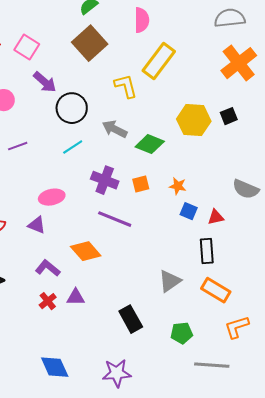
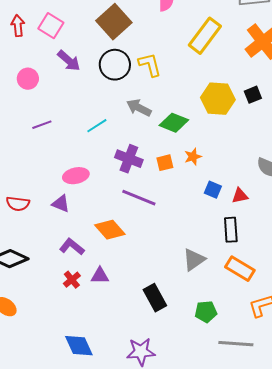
yellow rectangle: (159, 61) -> (205, 36), moved
black circle: (72, 108) -> (115, 65), moved
orange star: (178, 186) -> (193, 157), moved, turned -30

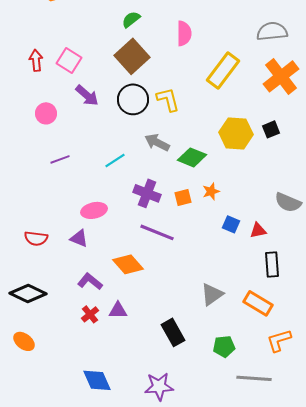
black rectangle: (231, 230) -> (272, 264), moved

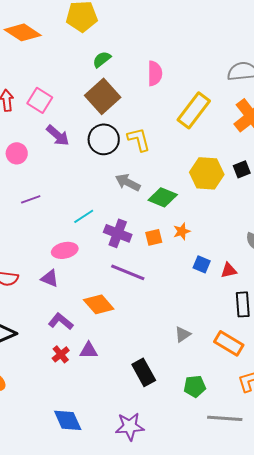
cyan line: (115, 160) -> (84, 216), moved
gray triangle: (212, 294) -> (183, 334), size x0.7

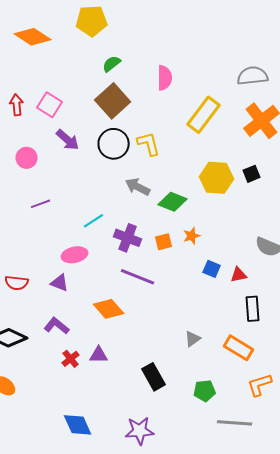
purple L-shape: (61, 321) -> (57, 326), moved

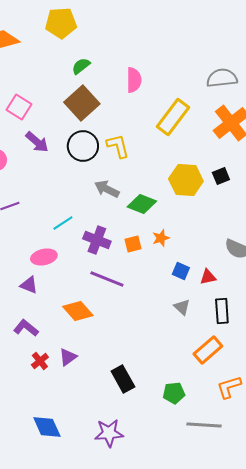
gray triangle: (193, 339) -> (182, 307), moved, turned -42
orange rectangle: (239, 348) -> (208, 350), turned -72
purple triangle: (99, 355) -> (68, 357), turned -36

